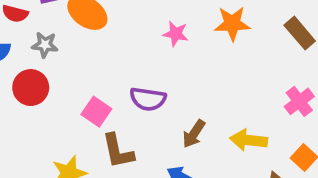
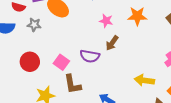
red circle: (31, 88) -> (30, 62), moved
brown arrow: (194, 134) -> (112, 43), moved

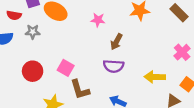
pink star: (106, 21) -> (98, 20), moved
purple semicircle: (90, 56) -> (114, 66), moved

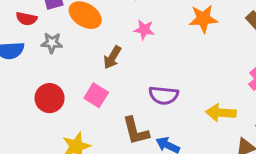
brown arrow: (116, 42) -> (112, 57), moved
brown L-shape: (80, 90) -> (136, 131), moved

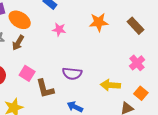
brown arrow: (112, 57) -> (18, 43), moved
brown L-shape: (136, 131) -> (45, 89), moved

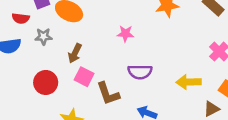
pink star: (59, 30) -> (125, 34), moved
brown arrow: (18, 43) -> (75, 53), moved

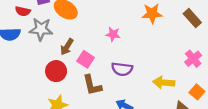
gray star: (43, 37) -> (41, 29), size x1.5
pink square: (84, 77) -> (86, 59), moved
red circle: (46, 82) -> (56, 71), moved

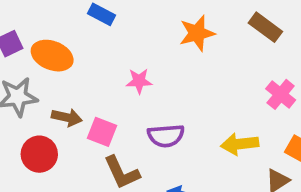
brown arrow: (67, 47) -> (67, 117), turned -98
red circle: (56, 71) -> (39, 154), moved

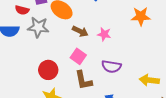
brown arrow: (67, 117) -> (80, 31), moved
red circle: (39, 154) -> (48, 70), moved

